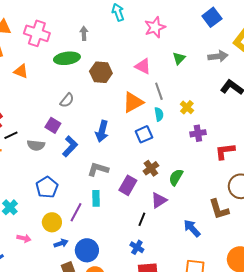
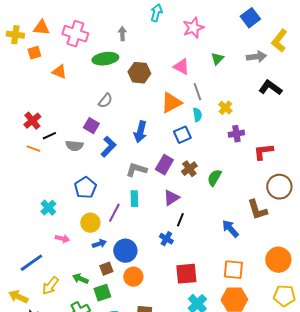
cyan arrow: (118, 12) -> (156, 13), turned 36
purple rectangle: (128, 185) -> (164, 165), moved
purple triangle: (159, 200) -> (171, 198), moved
blue cross: (137, 247) -> (166, 239), moved

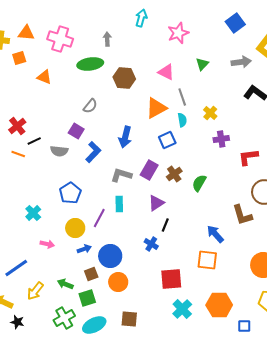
orange square: (233, 270) -> (207, 260), moved

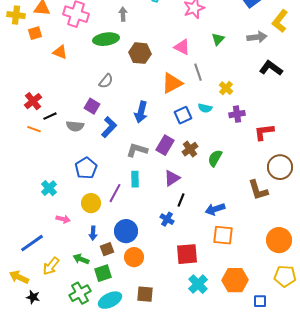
cyan semicircle: (182, 120) -> (205, 108), moved, turned 112
blue arrow: (215, 234) -> (215, 209), moved, turned -66
blue arrow: (84, 249) -> (93, 233), moved, turned 112

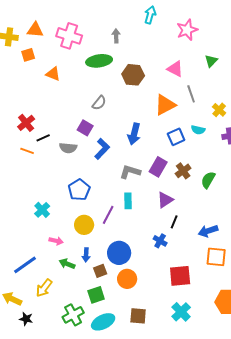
green arrow: (81, 259) -> (67, 264), moved
cyan cross: (198, 284) -> (181, 312), moved

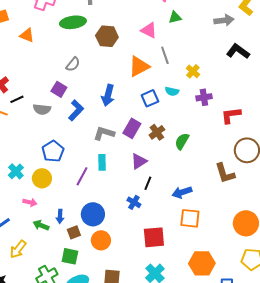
green triangle: (211, 61) -> (175, 17), moved, turned 32
yellow circle: (84, 225) -> (42, 178), moved
green square: (96, 295) -> (70, 256), turned 30

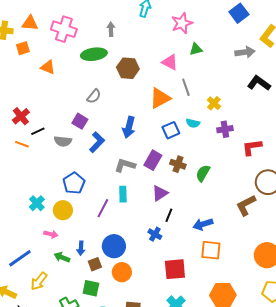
brown cross: (157, 132) -> (178, 164), turned -35
brown L-shape: (225, 173) -> (246, 205), turned 80

